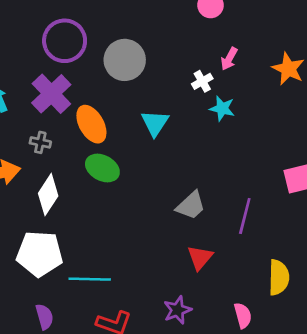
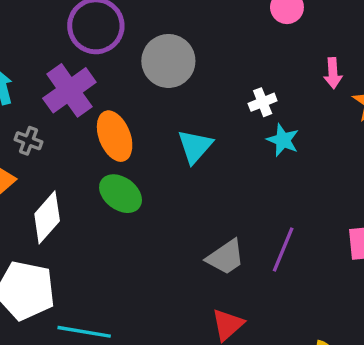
pink arrow: (229, 59) -> (333, 73), moved, turned -40
gray cross: (40, 142) -> (29, 141), moved
purple line: (245, 216) -> (283, 250), moved

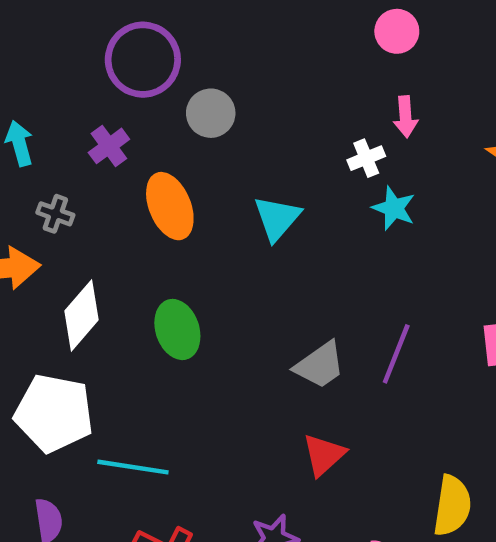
gray circle: (168, 61) -> (211, 113), moved, size x0.7
pink arrow: (333, 73) -> (406, 117), moved
purple cross: (69, 90) -> (109, 146), size x0.6
green ellipse: (121, 194) -> (177, 329), moved, turned 36

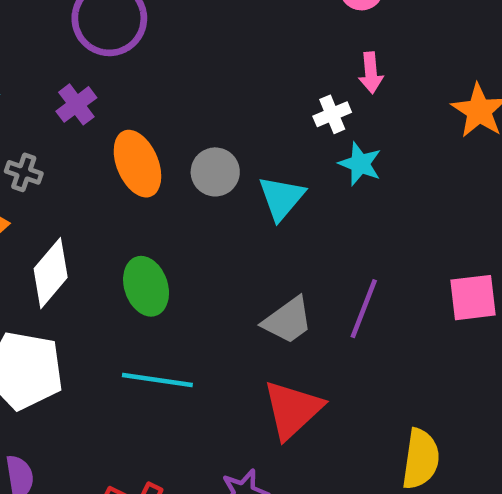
gray circle: (211, 113) -> (215, 172), moved
cyan triangle: (277, 218) -> (281, 198), moved
red triangle: (324, 455) -> (293, 410), size x1.4
cyan line: (133, 467) -> (157, 380), moved

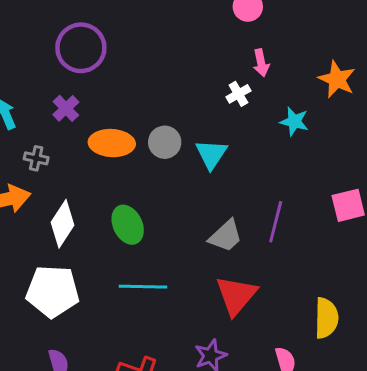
orange ellipse: (137, 164) -> (112, 143), turned -57
cyan star: (360, 164) -> (294, 121), moved

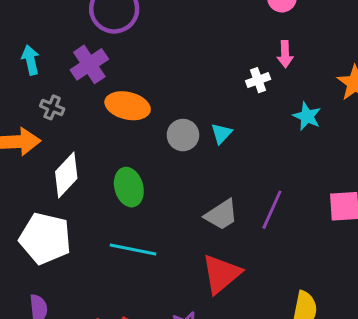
purple cross: (66, 108) -> (89, 64), size x1.4
gray circle: (165, 142) -> (183, 135), moved
cyan triangle: (211, 154) -> (221, 134), size x0.7

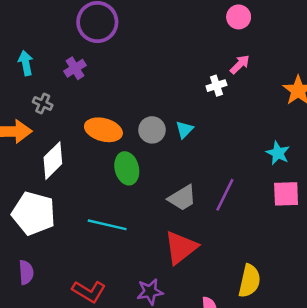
pink arrow: (285, 54) -> (240, 64), turned -135
purple cross: (89, 64) -> (75, 68), size x0.7
orange ellipse: (128, 106) -> (103, 130), moved
cyan star: (307, 116) -> (278, 153), moved
green ellipse: (129, 187) -> (127, 168), moved

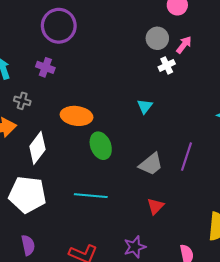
purple cross: (75, 68) -> (45, 67), turned -30
gray circle: (152, 130) -> (157, 38), moved
red triangle: (181, 248) -> (155, 206), size x0.6

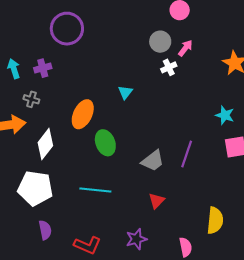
purple cross: (45, 67) -> (43, 68), moved, turned -36
cyan triangle: (145, 106) -> (125, 92), moved
orange ellipse: (77, 116) -> (83, 114), turned -72
purple semicircle: (28, 245) -> (45, 230), moved

